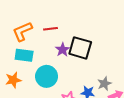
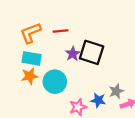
orange star: (13, 80) -> (30, 76), moved

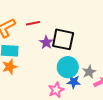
cyan circle: (55, 82) -> (68, 67), moved

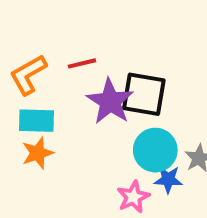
purple star: (46, 42) -> (110, 101), size x1.6

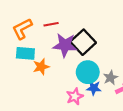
black square: (144, 94) -> (83, 42), turned 35
purple star: (110, 101) -> (65, 45), turned -30
orange star: (38, 153) -> (41, 67), moved

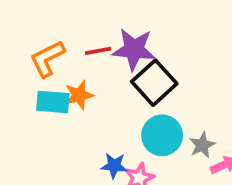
purple star: (65, 45) -> (134, 49), moved
orange star: (41, 67) -> (79, 95), moved
blue star: (94, 88) -> (114, 166), moved

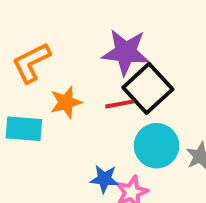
red line: (98, 51) -> (120, 104), moved
cyan rectangle: (53, 102) -> (24, 129), moved

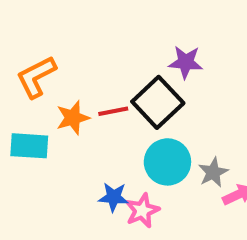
purple star: (126, 52) -> (186, 62), moved, size x0.7
red line: (120, 104) -> (113, 111), moved

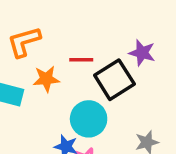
red line: (113, 111) -> (81, 60), moved
cyan circle: (167, 162) -> (89, 119), moved

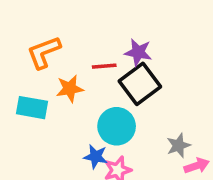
purple star: (142, 53) -> (138, 52), moved

